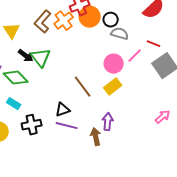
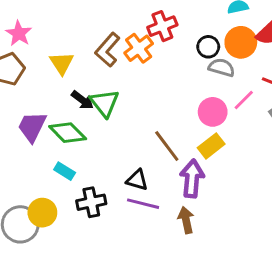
orange circle: (90, 17) -> (241, 42), moved
black triangle: (63, 110) -> (137, 180), turned 35
purple arrow: (108, 122) -> (192, 179), moved, size x1.4

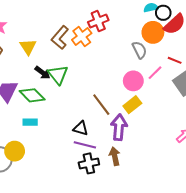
black circle: (208, 47) -> (163, 13), moved
gray semicircle: (222, 68) -> (140, 50), turned 48
cyan rectangle: (65, 171) -> (30, 122), turned -32
black cross: (91, 202) -> (89, 163), moved

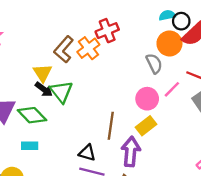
yellow triangle: (28, 47) -> (43, 73), moved
brown line: (101, 105) -> (111, 126), turned 45

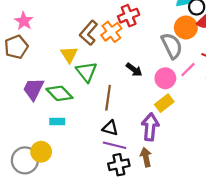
gray semicircle: (154, 63) -> (172, 46), size x1.4
black arrow: (44, 89) -> (134, 70), moved
brown line: (111, 126) -> (108, 98), moved

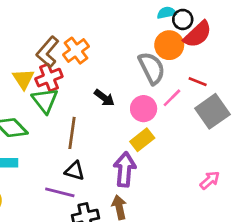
red cross: (129, 16) -> (49, 78), moved
purple line: (115, 145) -> (60, 192), moved

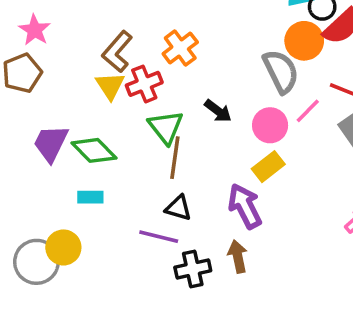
brown L-shape: (48, 52) -> (117, 52), moved
green triangle: (45, 101) -> (166, 127), moved
purple arrow: (125, 169) -> (245, 206), turned -32

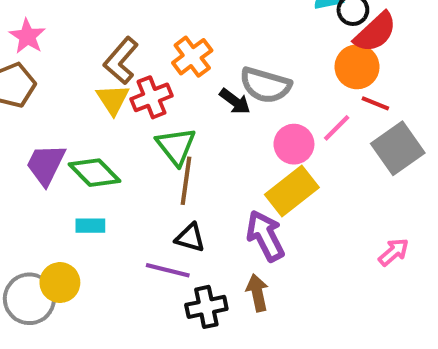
orange circle: (304, 41) -> (357, 67), moved
gray semicircle: (281, 71) -> (265, 85), moved, turned 132
black arrow: (218, 111) -> (235, 101), moved
yellow rectangle: (268, 167) -> (292, 191), size x1.4

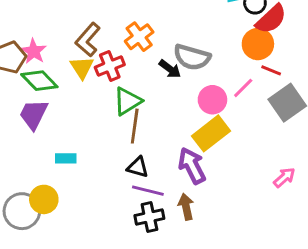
pink star: (27, 36) -> (34, 51), moved
green triangle: (176, 146) -> (127, 101), turned 36
green diamond: (94, 173) -> (39, 81), moved
purple line: (168, 270) -> (148, 191), moved

